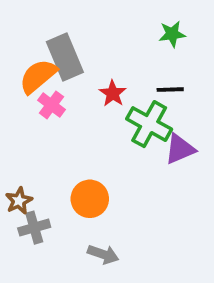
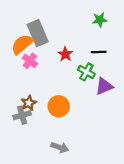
green cross: (149, 124) -> (86, 72), size x0.7
orange circle: (90, 199) -> (59, 106), moved
brown star: (19, 201) -> (29, 103), moved
gray cross: (34, 228) -> (22, 115), moved

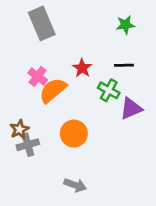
gray rectangle: (38, 33) -> (42, 23), moved
orange semicircle: (22, 44) -> (53, 90), moved
brown star: (29, 103) -> (19, 129), moved

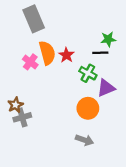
green star: (125, 25) -> (108, 39), moved
orange semicircle: (53, 90) -> (47, 53), moved, turned 115
orange circle: (74, 134) -> (88, 108), moved
gray arrow: (75, 185) -> (85, 140), moved

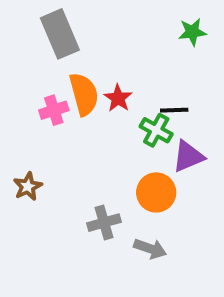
green star: (108, 39) -> (192, 32), moved
black line: (100, 53) -> (174, 110), moved
pink cross: (30, 62) -> (54, 110), turned 35
gray cross: (22, 117) -> (104, 223), moved

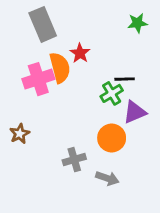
red star: (118, 98) -> (80, 53), moved
pink cross: (54, 110) -> (38, 79), size x1.5
green cross: (156, 130) -> (112, 93), turned 30

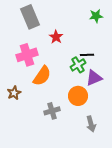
orange semicircle: (60, 68) -> (42, 76), moved, turned 50
gray arrow: (107, 178) -> (91, 124), moved, turned 56

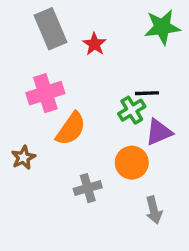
green star: (96, 16) -> (162, 27), size x1.5
red star: (56, 37) -> (94, 44), moved

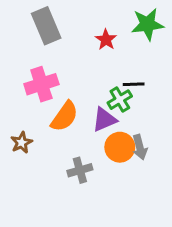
red star: (94, 44) -> (106, 40), moved
purple triangle: (159, 132) -> (104, 120), moved
gray arrow: (154, 210) -> (140, 147), moved

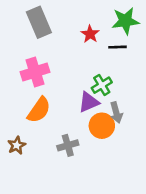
black line: (134, 84) -> (118, 47), moved
orange semicircle: (64, 116) -> (39, 110), moved
brown star: (21, 143) -> (17, 145), moved
gray arrow: (140, 147) -> (116, 113), moved

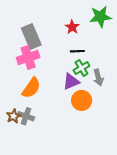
gray rectangle: (39, 22) -> (31, 37), moved
black line: (118, 47) -> (77, 51), moved
gray arrow: (116, 113) -> (98, 77), moved
gray cross: (68, 145) -> (26, 116), moved, turned 35

